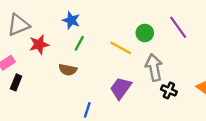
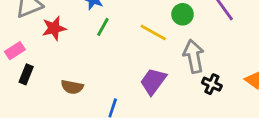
brown semicircle: (68, 70) -> (72, 87), moved

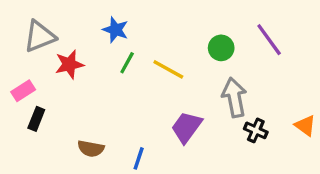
yellow line: (153, 32) -> (168, 69), moved
brown semicircle: (72, 87) -> (91, 149), moved

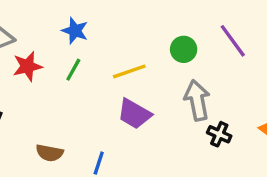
green line: (127, 63) -> (73, 70), moved
yellow line: (168, 69) -> (129, 71), turned -48
purple trapezoid: (186, 127) -> (134, 114), moved, turned -96

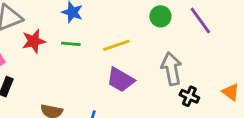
green circle: (184, 49) -> (160, 16), moved
green line: (73, 70) -> (71, 44), turned 66

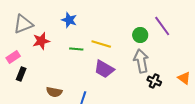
green circle: (160, 16) -> (140, 35), moved
green line: (71, 44) -> (76, 49), moved
yellow line: (116, 45) -> (101, 44), turned 36

